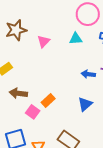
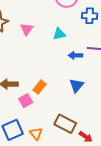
cyan triangle: (76, 39) -> (59, 34), moved
pink square: (33, 112) -> (26, 101), turned 32

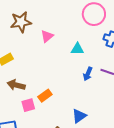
blue arrow: (75, 55) -> (88, 74), turned -80
blue triangle: (76, 85) -> (79, 116), moved

